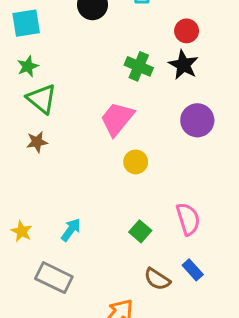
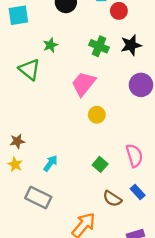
red circle: (187, 31) -> (119, 11), moved
black star: (183, 65) -> (131, 45), turned 30
green star: (28, 66) -> (50, 45), moved
brown star: (37, 142) -> (17, 141), moved

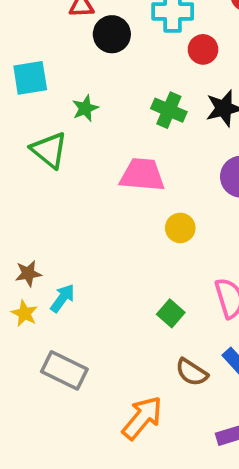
cyan square: (18, 15) -> (30, 78), moved
pink trapezoid: (84, 84) -> (142, 175), turned 56
yellow circle: (97, 115) -> (180, 228), moved
cyan arrow: (50, 163) -> (62, 298), moved

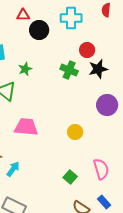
red circle: (203, 49) -> (87, 50), moved
pink trapezoid: (142, 175) -> (26, 127), moved

